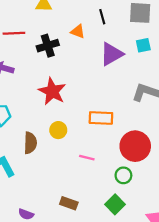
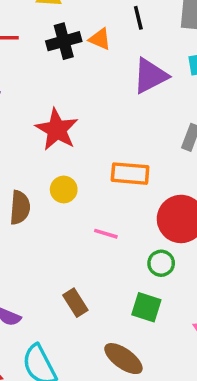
black cross: (48, 46) -> (64, 41), moved
brown rectangle: (69, 203) -> (75, 303), turned 36
green square: (115, 204) -> (146, 307), turned -30

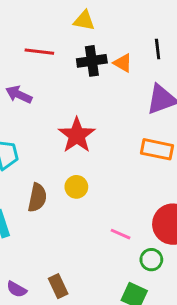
orange rectangle: (130, 174) -> (157, 149), moved
pink line: (106, 234) -> (121, 234), moved
brown rectangle: (75, 303) -> (58, 286), moved

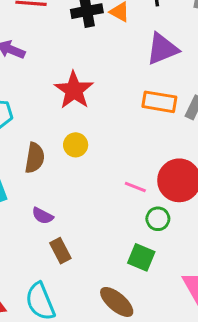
pink line: (121, 234) -> (135, 187), moved
purple semicircle: (17, 289) -> (43, 216), moved

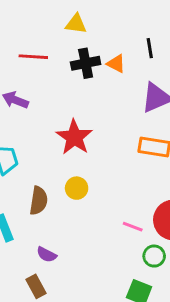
brown rectangle: (60, 251) -> (36, 286), moved

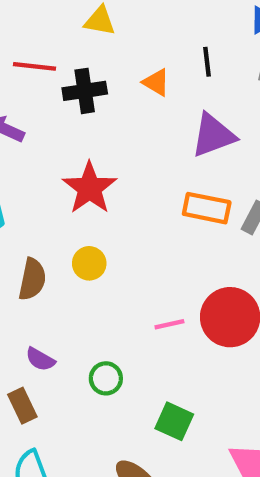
black cross: (86, 63) -> (85, 91), moved
pink line: (133, 227) -> (169, 324), turned -36
green circle: (154, 256) -> (106, 378), moved

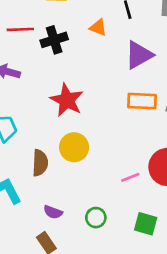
yellow circle: (89, 263) -> (74, 147), size x1.4
green square: (174, 421) -> (146, 224), moved

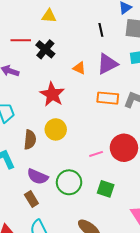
orange triangle: (98, 27) -> (79, 68), moved
black cross: (54, 40) -> (45, 49), turned -36
purple semicircle: (53, 212) -> (38, 177), size x1.5
green circle: (96, 218) -> (69, 182), size x1.6

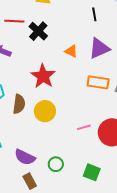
brown semicircle: (30, 140) -> (19, 104), moved
pink line: (96, 154) -> (84, 127), moved
green circle: (69, 182) -> (56, 164), size x0.6
brown rectangle: (31, 199) -> (30, 181), moved

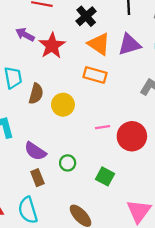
black cross: (38, 31) -> (86, 16), moved
orange triangle: (71, 51) -> (99, 44), size x1.6
red star: (43, 76) -> (52, 46), moved
orange rectangle: (98, 82) -> (95, 75), moved

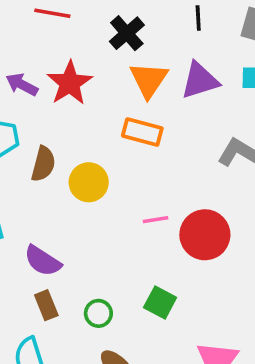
purple arrow: (25, 35) -> (22, 85), moved
orange triangle: (99, 44) -> (149, 80), turned 30
green circle: (68, 163) -> (98, 313), moved

